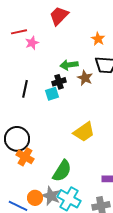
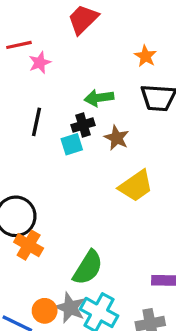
brown star: (85, 78) -> (117, 138), moved
black line: (25, 89) -> (37, 122), moved
yellow trapezoid: (84, 132) -> (136, 186), moved

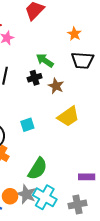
green arrow: (99, 98) -> (45, 60), turned 42
cyan square: (72, 144) -> (27, 125), moved

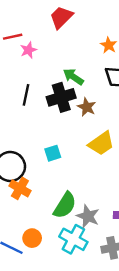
black cross: (35, 78) -> (61, 97), size x1.6
gray star: (26, 194) -> (88, 216), moved

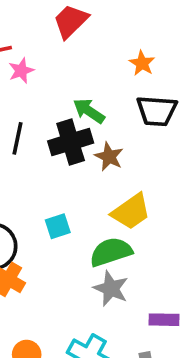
green semicircle: (65, 205) -> (111, 252), moved, turned -140
gray star: (88, 216) -> (111, 289), moved

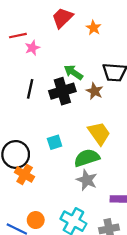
orange star: (142, 63) -> (93, 28), moved
brown star: (109, 157) -> (95, 91), moved
yellow trapezoid: (131, 212) -> (99, 133), turned -90

